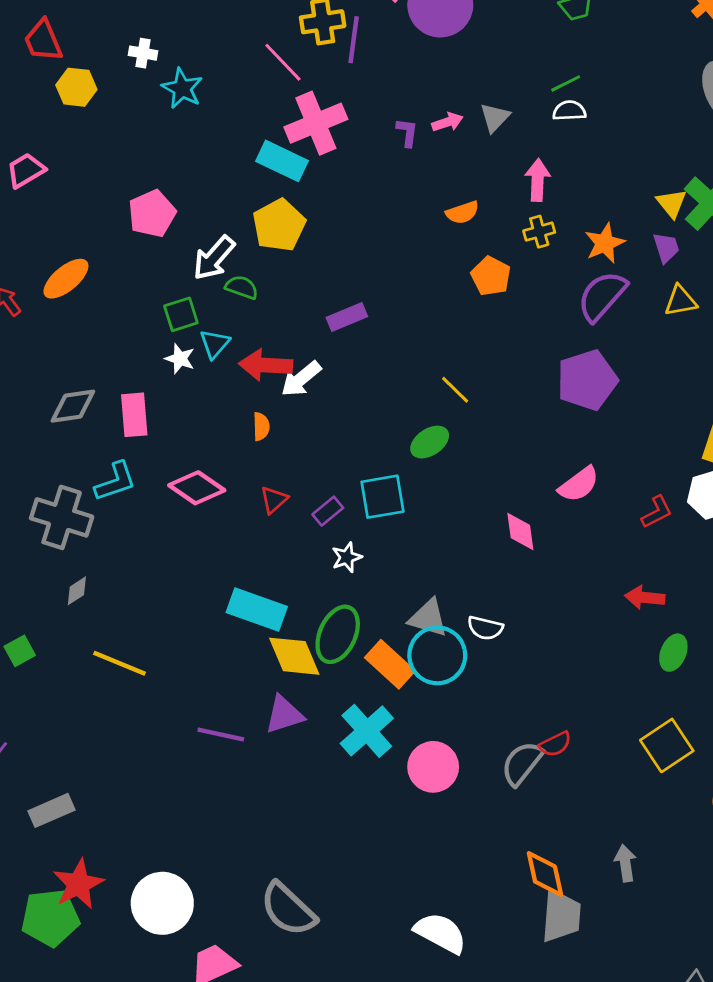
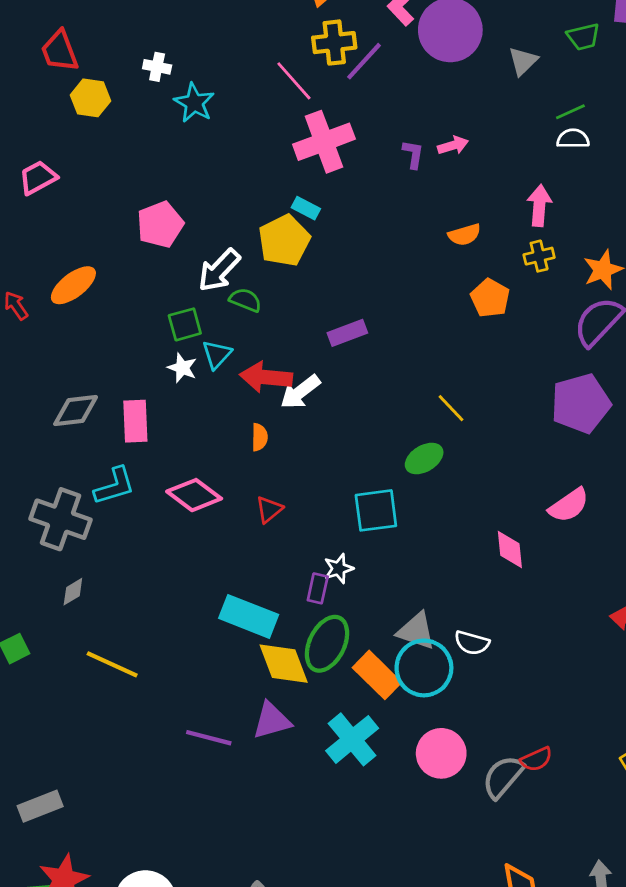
purple line: (354, 40) -> (364, 61), turned 33
gray triangle: (495, 117) -> (523, 61), moved
cyan rectangle: (282, 161) -> (306, 208), moved, size x0.6
purple rectangle: (328, 511) -> (318, 588), moved, turned -40
pink circle: (433, 767) -> (441, 753), moved

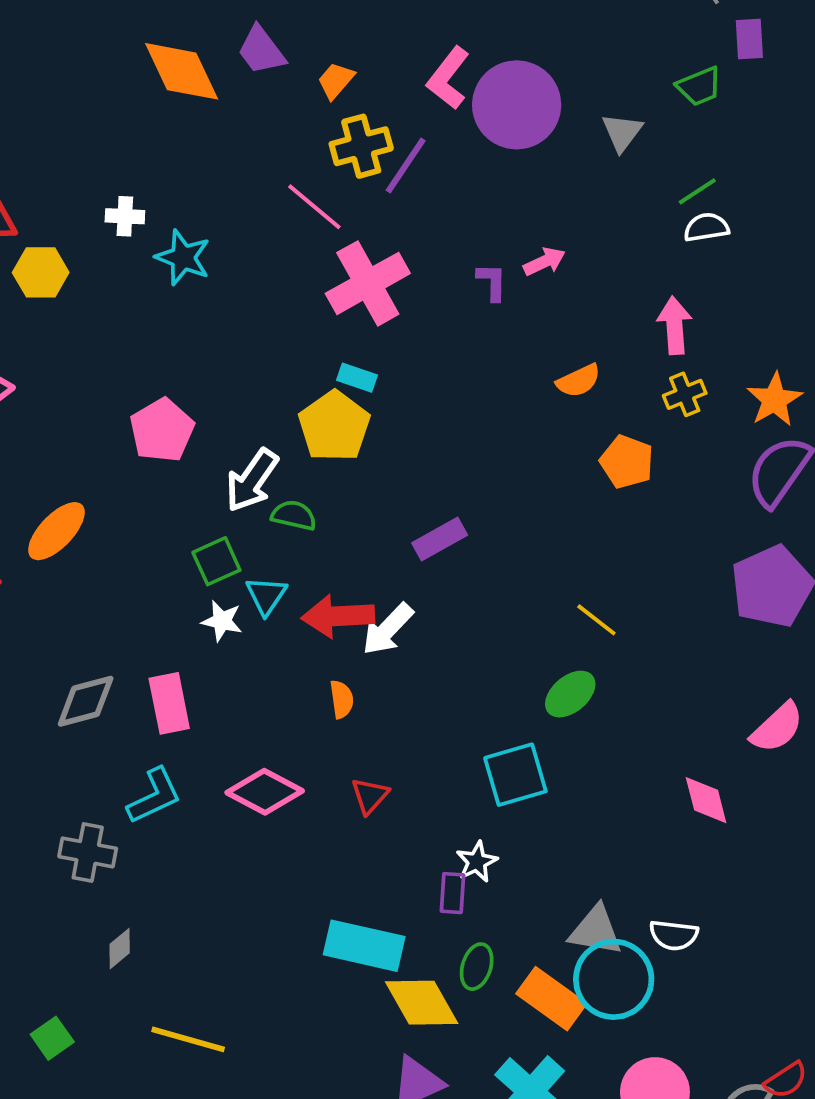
gray cross: (60, 519) -> (88, 852), size x0.7
green ellipse: (327, 644) -> (477, 967), size x0.6

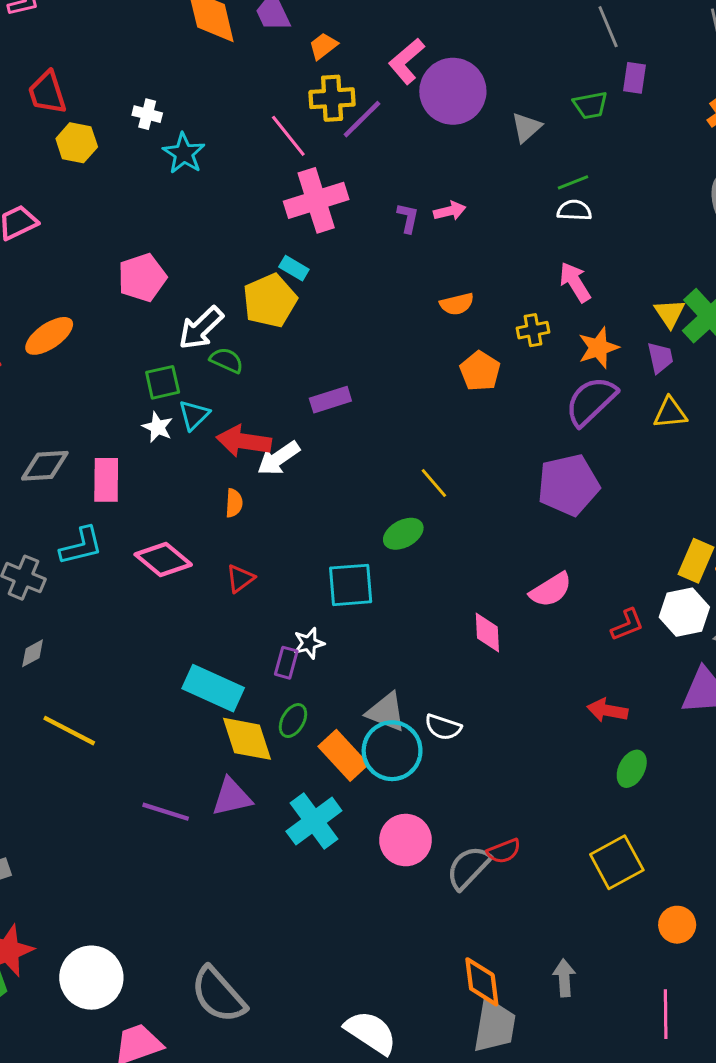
pink arrow: (675, 325) -> (575, 282), moved, turned -39

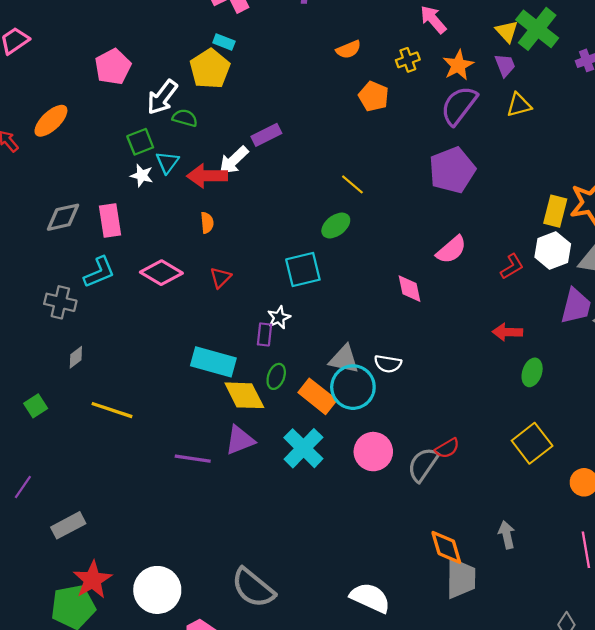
white arrow: (278, 458) -> (234, 160), moved

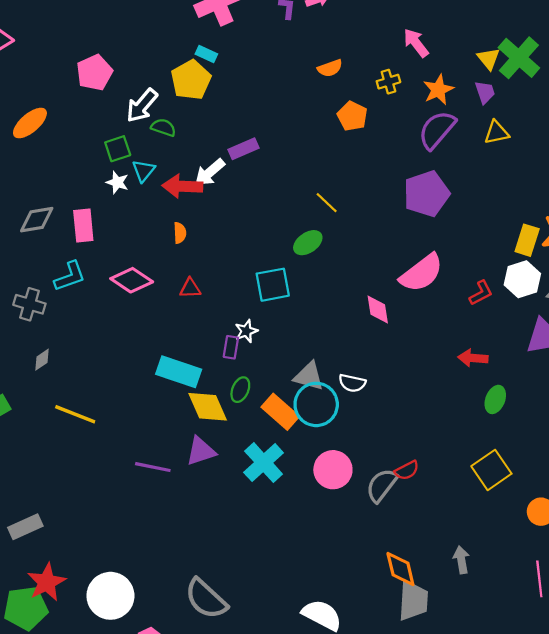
pink semicircle: (451, 250) -> (422, 273), size x1.4
red triangle: (220, 278) -> (190, 288), turned 40

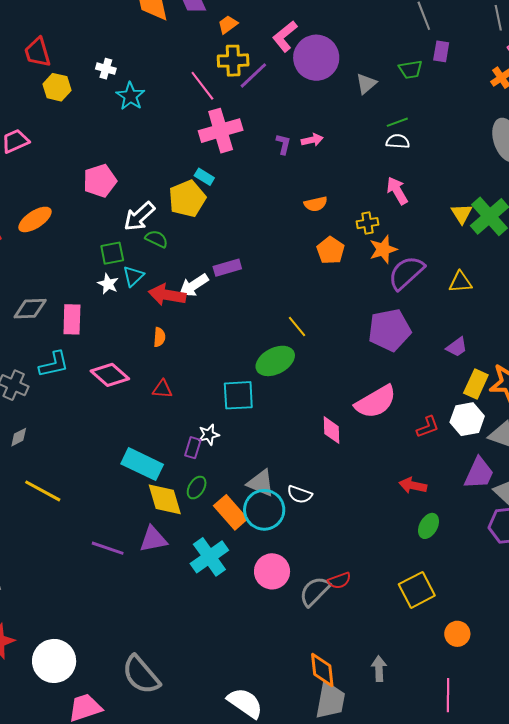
orange star: (438, 90) -> (383, 249), moved
purple trapezoid: (485, 92) -> (457, 347), moved, turned 65
green ellipse: (308, 243) -> (275, 361), size x1.4

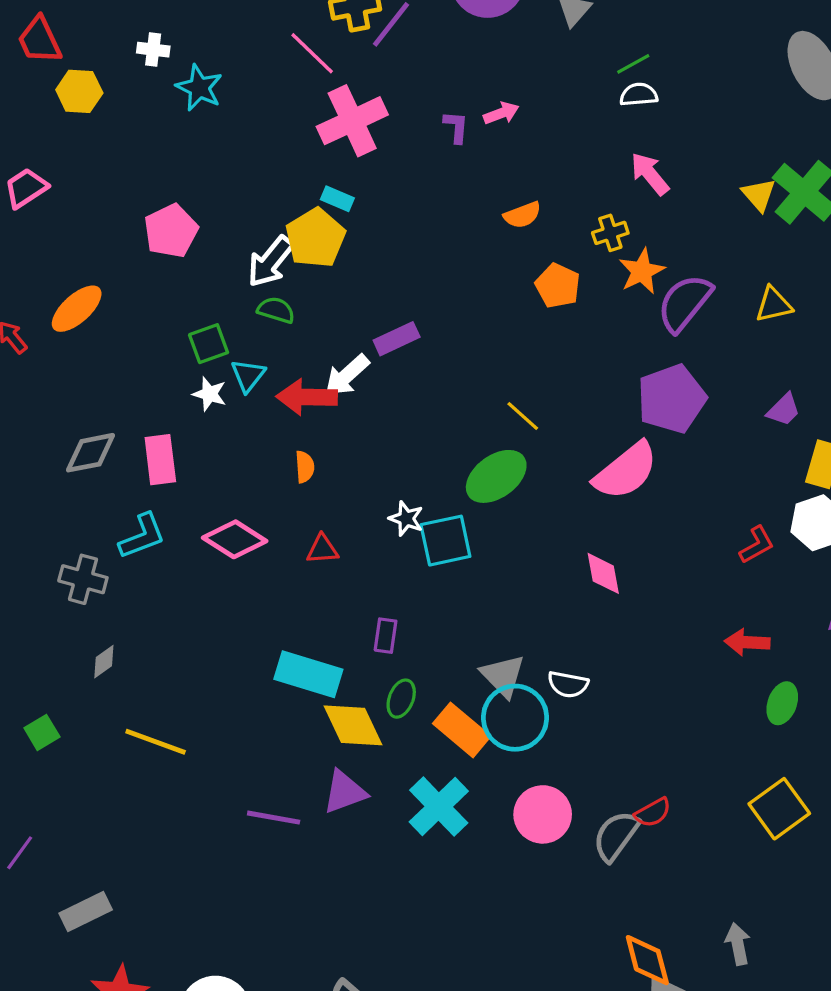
white arrow: (139, 216) -> (270, 262), moved
pink semicircle: (376, 402) -> (626, 471), moved
white star: (209, 435) -> (406, 519), moved, turned -30
gray triangle: (261, 483) -> (503, 676), turned 32

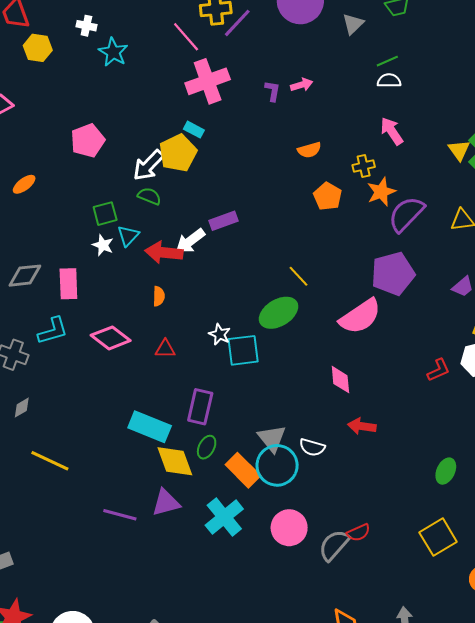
orange ellipse: (77, 309) -> (24, 184), size x0.7
purple rectangle: (386, 636) -> (200, 407), size x1.6
red arrow: (747, 642) -> (362, 426), moved

